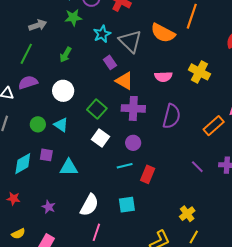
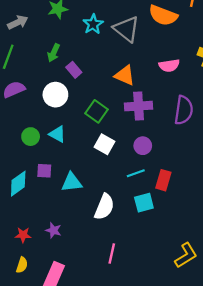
purple rectangle: (110, 62) -> (74, 70), moved
red star: (13, 199) -> (23, 235), moved
white semicircle: (89, 205) -> (104, 207), moved
cyan square: (127, 205) -> (144, 203), moved
yellow semicircle: (18, 234) -> (22, 265), turned -40

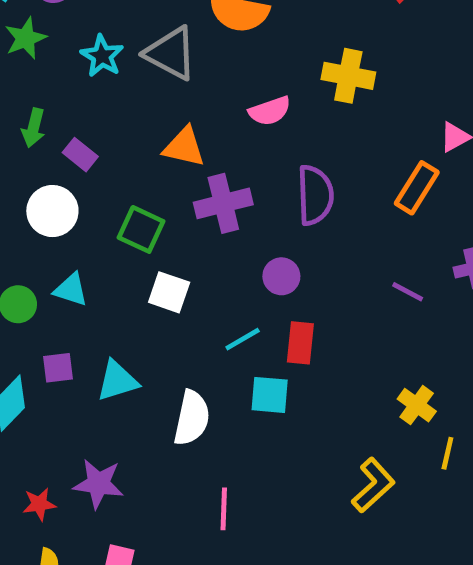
purple circle: (143, 146) -> (281, 276), moved
cyan square: (144, 203) -> (270, 395), turned 30
purple star: (53, 230) -> (98, 484), size x1.5

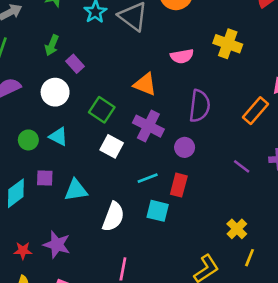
orange triangle: (184, 147) -> (145, 84), moved
purple cross: (223, 203) -> (148, 126), moved, turned 32
purple circle: (281, 276) -> (185, 147), moved

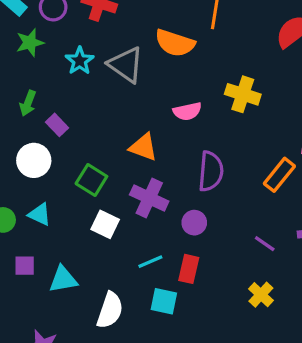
yellow cross: (237, 229) -> (261, 295), moved

